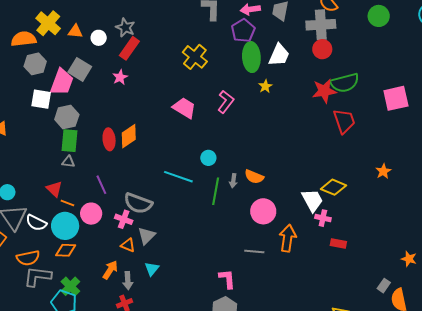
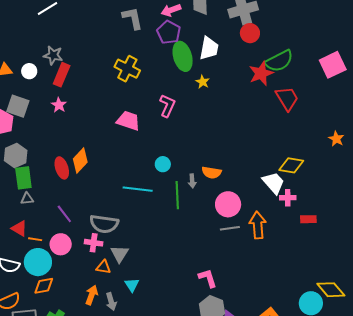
gray line: (254, 251) -> (230, 228), moved

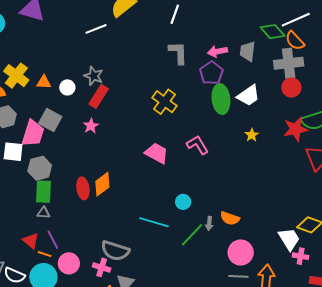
white trapezoid: (209, 48) -> (248, 96), turned 35
yellow star: (203, 82) -> (252, 135), moved
pink L-shape: (167, 106) -> (198, 145), turned -65
green line: (177, 195) -> (192, 235), turned 36
purple line: (64, 214) -> (53, 240), moved

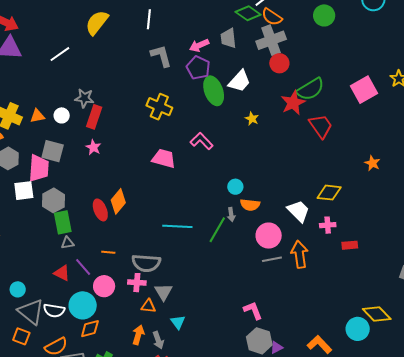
white line: (96, 29) -> (60, 54), moved
cyan circle: (183, 202) -> (235, 187), moved
white trapezoid: (289, 239) -> (298, 211), moved
orange line: (45, 254) -> (108, 252), moved

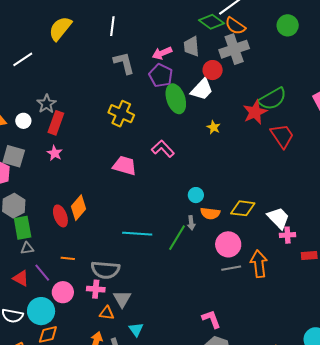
red circle: (279, 63) -> (213, 70), moved
gray star: (84, 98) -> (46, 104), turned 30
yellow diamond: (329, 193) -> (243, 208), moved
white trapezoid: (298, 211) -> (278, 218), moved

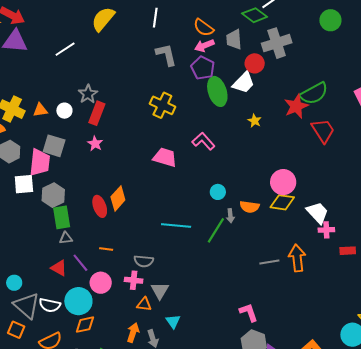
orange semicircle: (235, 26) -> (204, 28), moved
cyan circle: (196, 195) -> (218, 192), moved
pink circle: (228, 244) -> (283, 182), moved
gray semicircle: (105, 270) -> (144, 261), size x0.7

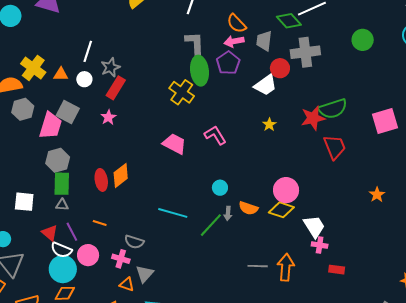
white line: (65, 49) -> (88, 51), moved, turned -50
green ellipse: (217, 91) -> (200, 71), moved
white square: (24, 184) -> (24, 202), moved
white semicircle: (50, 305) -> (61, 250), moved

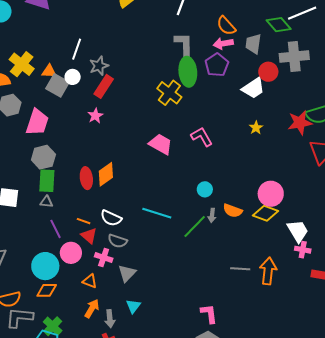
gray square: (68, 112) -> (57, 85), moved
red triangle: (50, 233) -> (89, 236), moved
white semicircle: (61, 250) -> (111, 218), moved
orange triangle: (127, 284) -> (90, 281), moved

